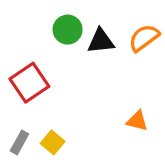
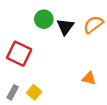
black triangle: (101, 41) -> (65, 27), turned -48
red square: (29, 83) -> (19, 54), turned -30

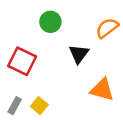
black triangle: (65, 27) -> (79, 54), moved
orange triangle: (89, 78) -> (102, 90), size x1.5

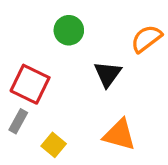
orange triangle: (102, 90) -> (119, 135), moved
gray rectangle: (15, 106) -> (18, 121), moved

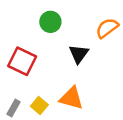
gray rectangle: (18, 121) -> (13, 108), moved
orange triangle: (119, 135) -> (71, 98), moved

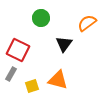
yellow square: (39, 106) -> (32, 86), turned 32
gray rectangle: (13, 108) -> (11, 74), moved

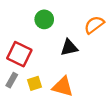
black triangle: (64, 44) -> (69, 48), turned 42
yellow square: (32, 86) -> (34, 83), moved

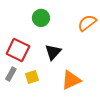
black triangle: (69, 48) -> (53, 52), moved, turned -36
orange triangle: (63, 87) -> (71, 80), moved, turned -40

